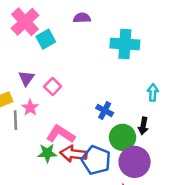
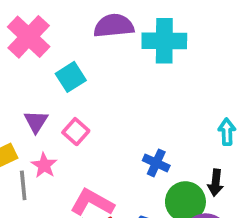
purple semicircle: (82, 18) -> (114, 26), size x1.5
cyan square: (46, 39) -> (71, 77), moved
cyan cross: (125, 44) -> (164, 41), moved

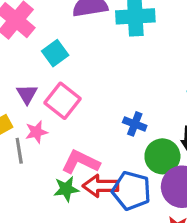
pink square: (76, 132) -> (62, 101), size x1.5
pink star: (44, 165) -> (36, 132), turned 30

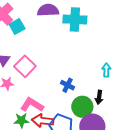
cyan square: (55, 53) -> (17, 27), moved

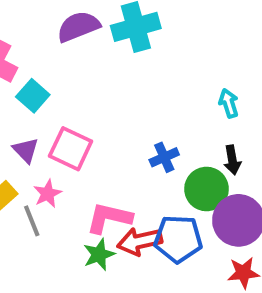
cyan square: (17, 27) -> (33, 96), moved
blue cross: (68, 85) -> (164, 157), turned -32

